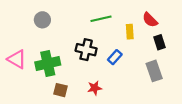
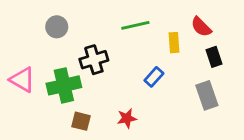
black cross: (86, 50) -> (94, 60), moved, turned -30

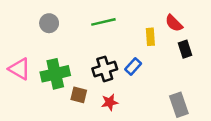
green line: (135, 25) -> (103, 22), moved
black cross: (94, 60) -> (105, 69), moved
gray rectangle: (207, 95) -> (179, 105), moved
brown square: (81, 121) -> (79, 95), moved

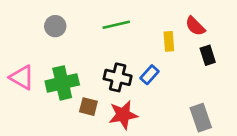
black cross: (105, 69) -> (118, 77), turned 30
red star: (110, 102) -> (123, 115), size x1.5

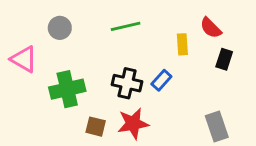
black rectangle: (208, 55) -> (224, 59), turned 36
pink triangle: (22, 77) -> (24, 59), moved
brown square: (88, 107) -> (96, 127), moved

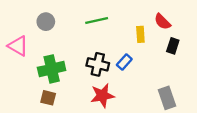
brown square: (96, 127) -> (48, 98), moved

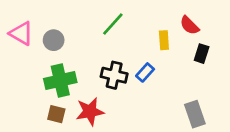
green line: (97, 20) -> (113, 24), turned -35
gray circle: (46, 22) -> (54, 40), moved
pink triangle: (18, 46) -> (21, 33), moved
red star: (102, 96) -> (90, 111), moved

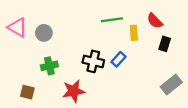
green line: (113, 24) -> (112, 20), moved, turned 40
green cross: (60, 81) -> (49, 66), size x0.7
brown square: (56, 114) -> (27, 92), moved
gray rectangle: (195, 114) -> (171, 85), moved, turned 70

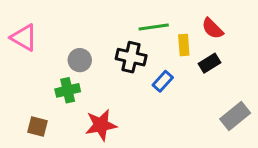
gray circle: (44, 33) -> (80, 60), moved
black rectangle: (165, 44) -> (209, 63), moved, turned 40
black cross: (93, 61) -> (131, 57), moved

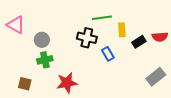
red semicircle: (212, 28) -> (160, 37), moved, turned -49
gray circle: (80, 60) -> (42, 40), moved
blue rectangle: (163, 81) -> (108, 54), turned -72

